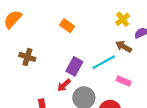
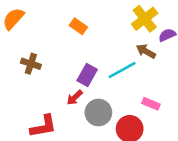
yellow cross: (123, 19) -> (145, 19), size x1.5
pink rectangle: (124, 81) -> (151, 104), moved

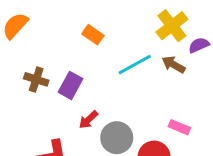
cyan line: (122, 70) -> (135, 65), moved
purple rectangle: (87, 75) -> (70, 85), moved

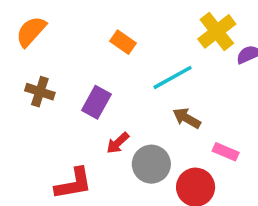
brown arrow: (173, 65) -> (187, 118), moved
brown cross: (36, 79) -> (40, 92), moved

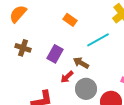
brown arrow: (187, 118) -> (81, 63), moved

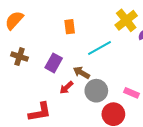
orange rectangle: (70, 20) -> (70, 27), turned 48
gray circle: (86, 89) -> (96, 91), moved

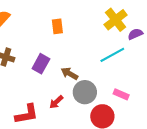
cyan line: (100, 48) -> (112, 55), moved
red arrow: (66, 87) -> (56, 102), moved

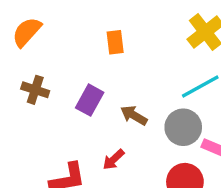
gray circle: (85, 92) -> (183, 127), moved

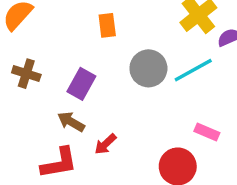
brown arrow: (134, 115) -> (71, 122), moved
gray circle: (183, 127) -> (148, 68), moved

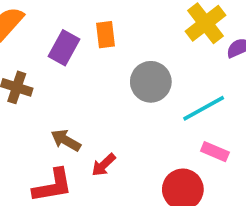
cyan line: (193, 70) -> (204, 108), moved
purple rectangle: (81, 84) -> (64, 48), moved

